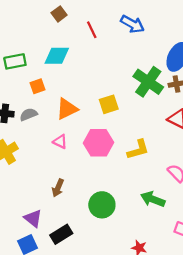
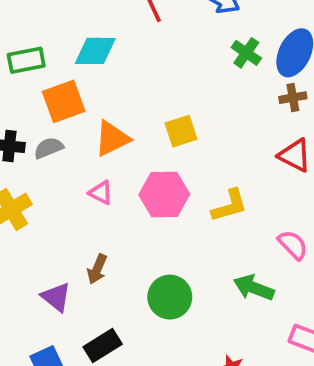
green cross: (148, 82) -> (246, 53), moved, size x0.6
orange square: (38, 86) -> (64, 101), size x1.6
purple triangle: (33, 218) -> (56, 297), moved

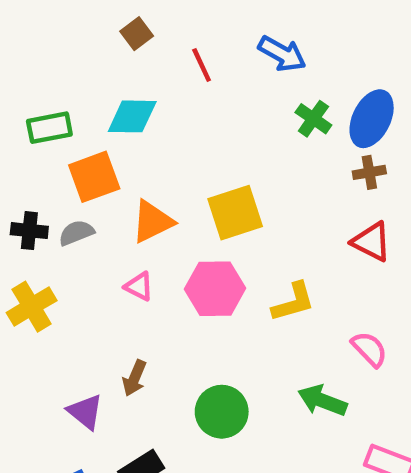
yellow square: (181, 131) -> (235, 213), size x1.4

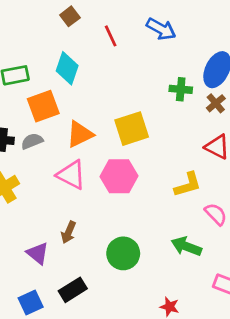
cyan diamond: (132, 116) -> (67, 68), turned -72
green cross: (313, 119) -> (181, 89), moved, turned -30
brown cross: (369, 172) -> (216, 103), turned -30
pink triangle: (139, 286) -> (71, 175), size x1.6
yellow L-shape: (293, 302) -> (188, 185), moved

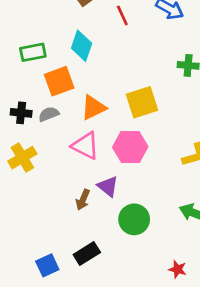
purple triangle: (38, 253) -> (108, 186), moved

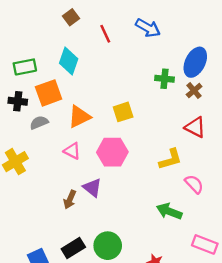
yellow square: (142, 102) -> (123, 112), size x0.7
black cross: (21, 113) -> (18, 101), moved
pink triangle: (85, 146) -> (72, 151), size x0.7
green circle: (134, 219) -> (108, 246), moved

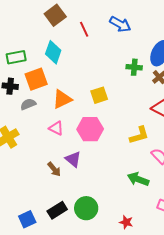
brown square: (71, 17) -> (55, 15), size x1.5
brown arrow: (70, 199) -> (54, 169), turned -63

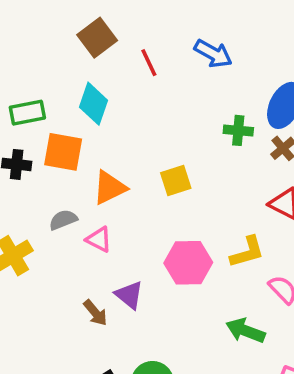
orange square: (36, 79) -> (63, 152), turned 30
gray semicircle: (28, 104) -> (63, 220), moved
pink hexagon: (90, 129) -> (188, 263), moved

